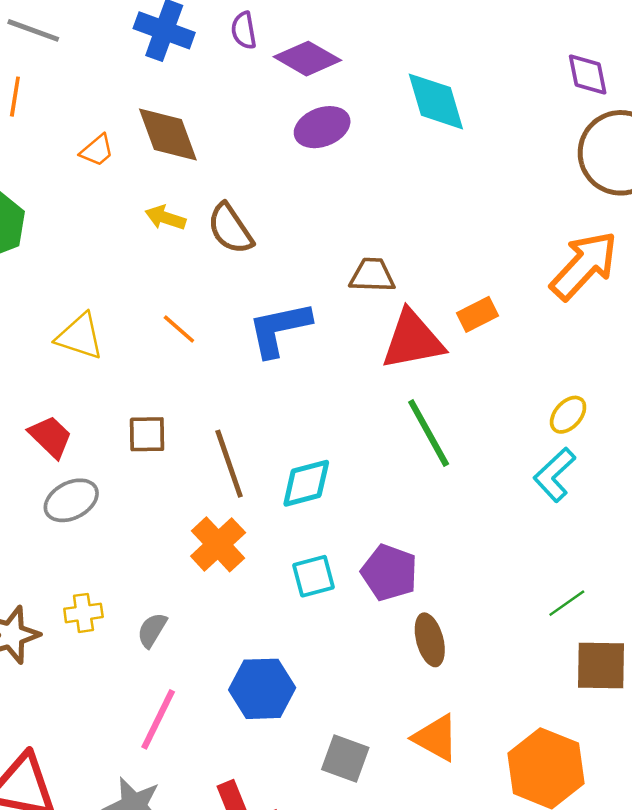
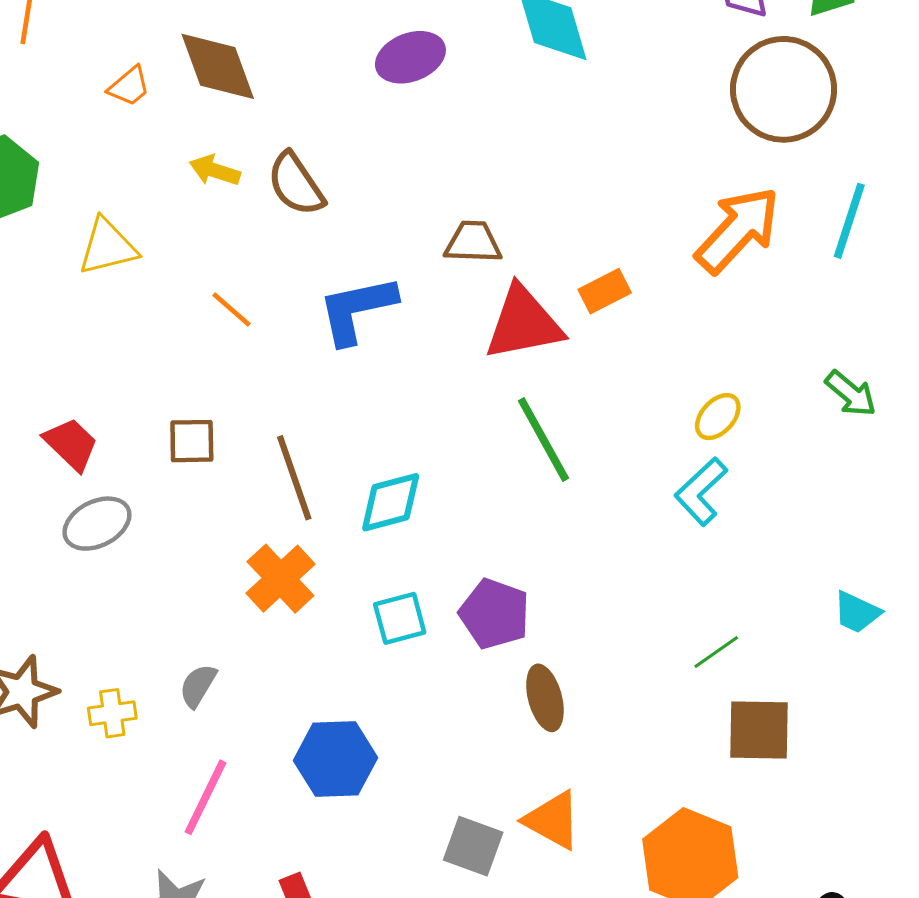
yellow triangle: (80, 336) -> (108, 247), moved, turned -32
yellow cross: (83, 613) -> (112, 713), moved
gray square: (345, 759) -> (473, 846), moved

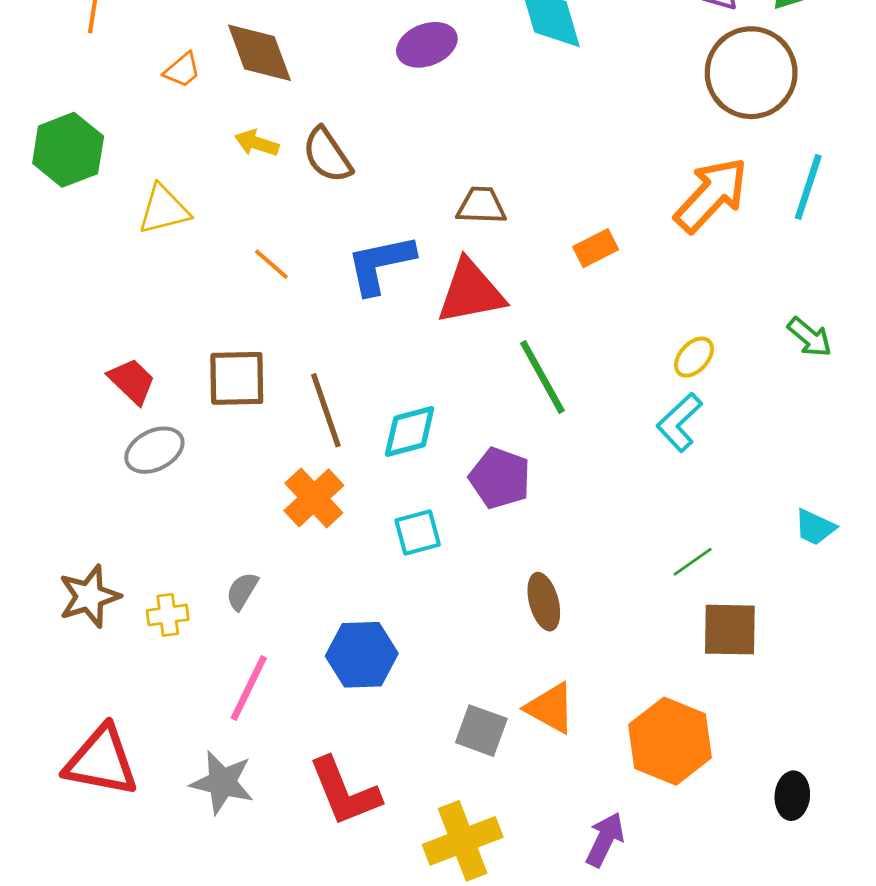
red triangle: (524, 323) -> (471, 292), moved
brown square: (192, 441) -> (237, 378), size x1.4
purple pentagon: (495, 614) -> (500, 478), moved

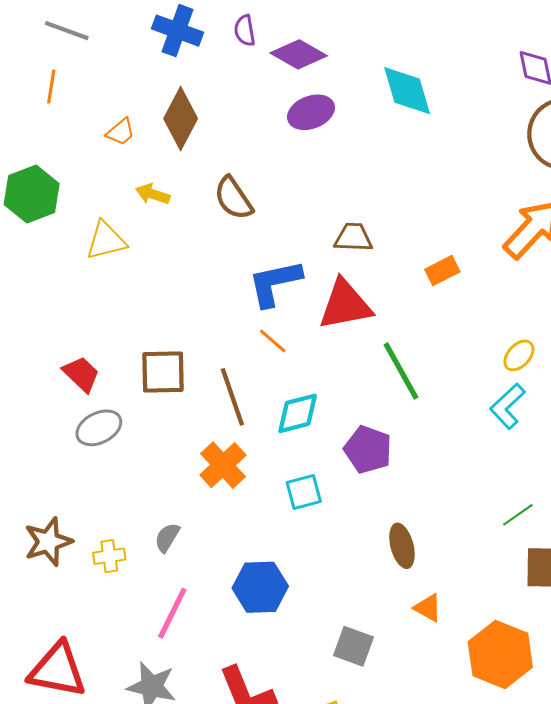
brown diamond: (259, 53) -> (181, 119), turned 48
yellow arrow: (257, 143) -> (153, 194), moved
orange line: (271, 264) -> (273, 341), moved
orange triangle: (550, 708) -> (428, 608), moved, size x0.7

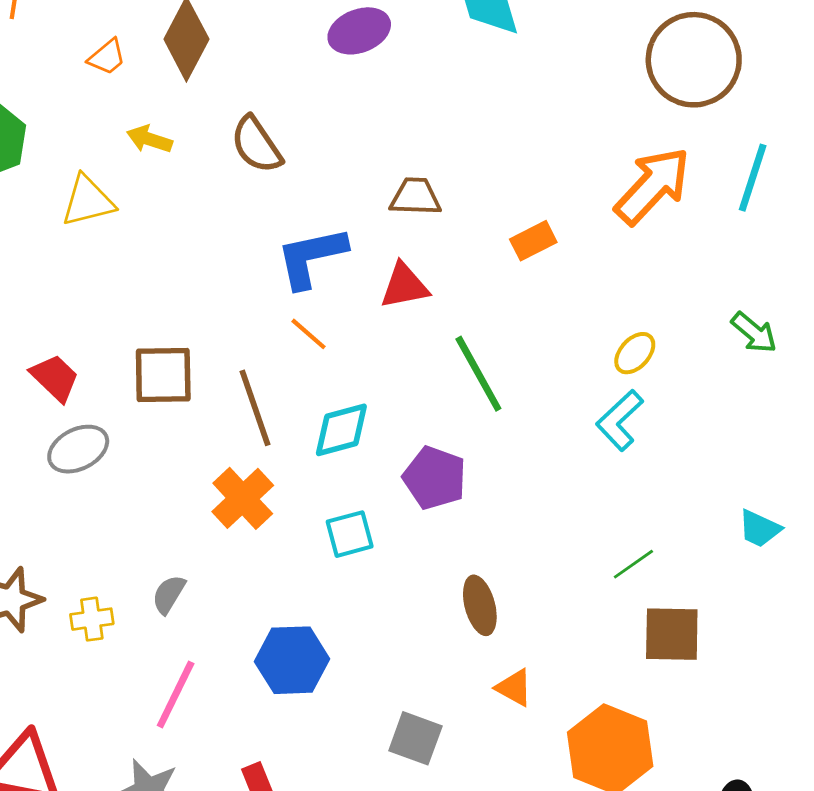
red triangle: (345, 305) -> (404, 286), size x0.7

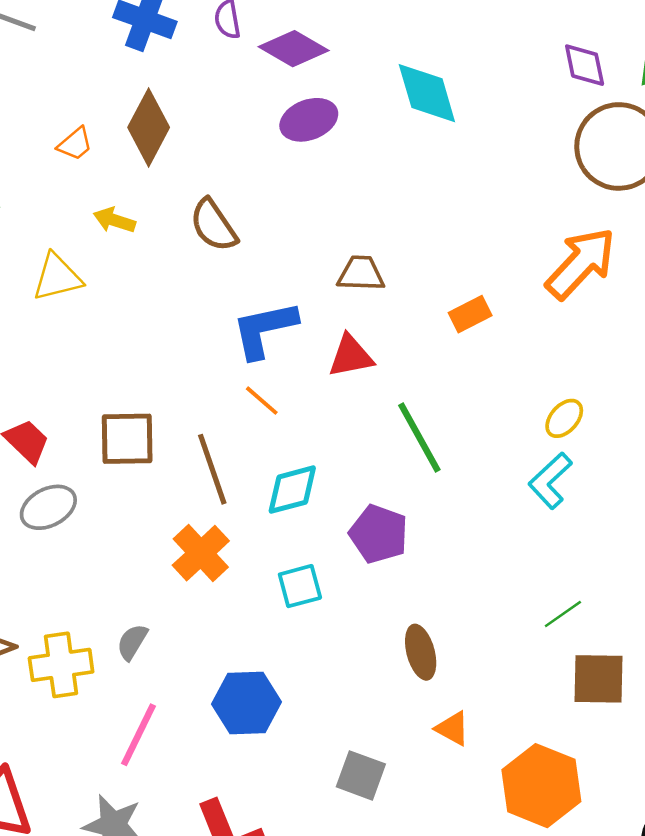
yellow cross: (92, 619) -> (61, 665), size x1.6

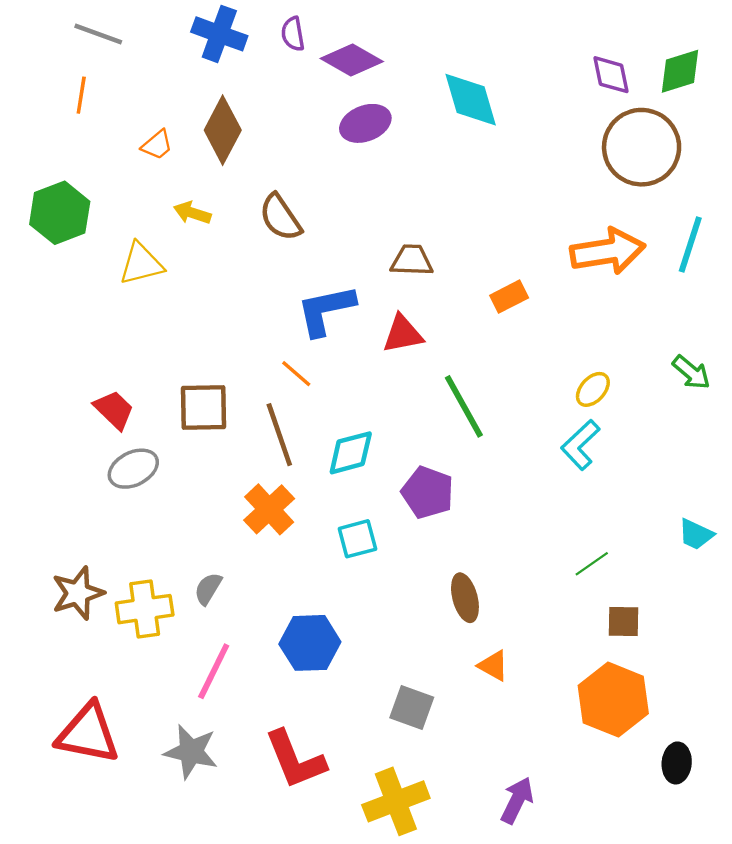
orange arrow: (581, 263) -> (608, 251), turned 38
orange line: (262, 401) -> (296, 374), moved
brown square: (598, 679) -> (623, 621), size x0.7
orange hexagon: (541, 786) -> (613, 700), moved

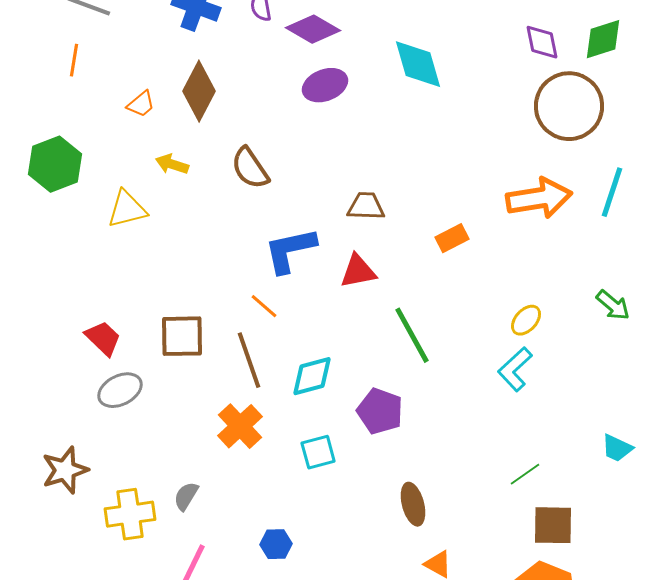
brown star: (78, 593) -> (65, 470), moved
brown square: (623, 621) -> (553, 525), size x1.4
blue hexagon: (310, 643) -> (276, 544), size x0.6

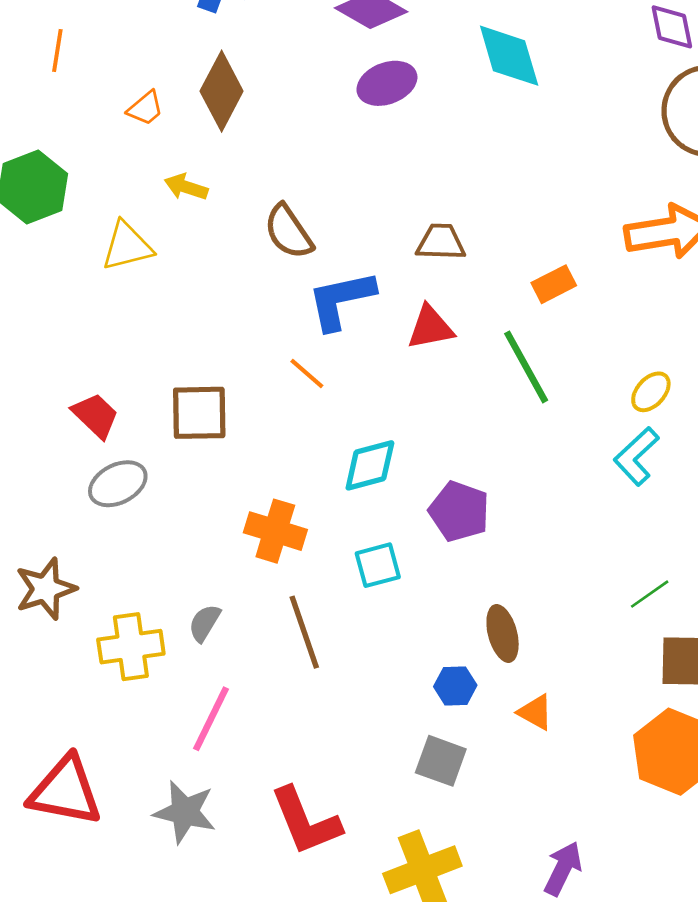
brown semicircle: (250, 168) -> (288, 232), moved
green line: (412, 335) -> (526, 367), moved
brown line: (249, 360) -> (304, 632), moved
orange cross: (240, 426) -> (275, 531), turned -30
blue hexagon: (276, 544) -> (455, 686), moved

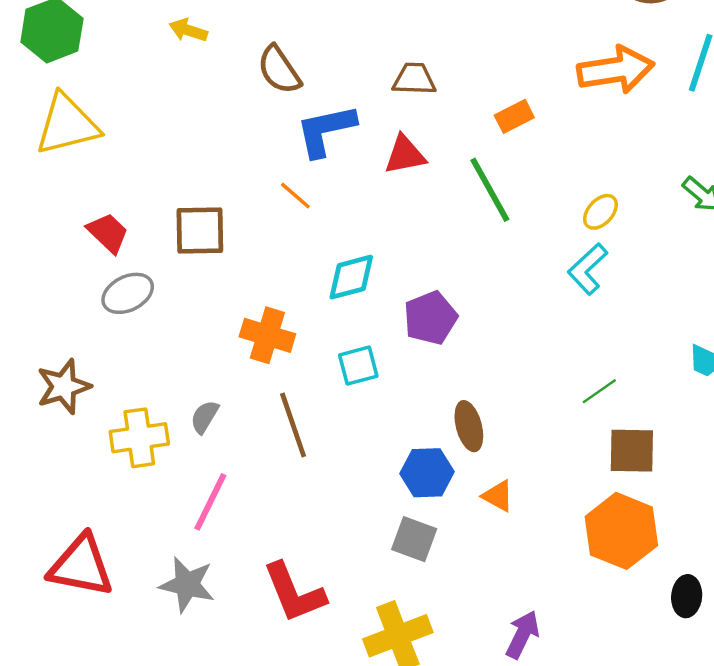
yellow triangle: (127, 246) -> (67, 125), moved, size x1.4
purple pentagon: (459, 511) -> (430, 318), turned 30
blue hexagon: (455, 686) -> (427, 473), size x1.4

